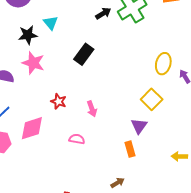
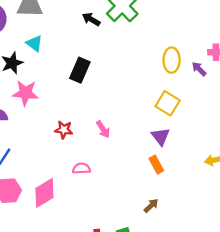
black arrow: (103, 13) -> (91, 19), turned -105
pink diamond: (32, 128) -> (44, 193), moved
pink semicircle: (77, 139) -> (81, 168), moved

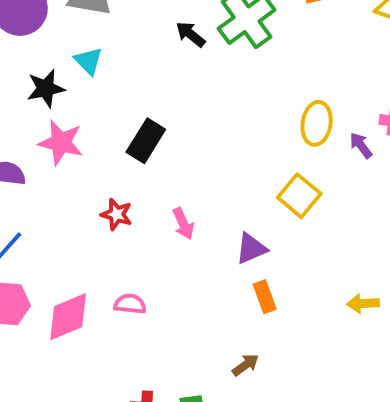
black rectangle: (80, 70) -> (146, 141), moved
purple triangle: (161, 136) -> (251, 249), moved, turned 36
pink semicircle: (81, 168) -> (130, 304), moved

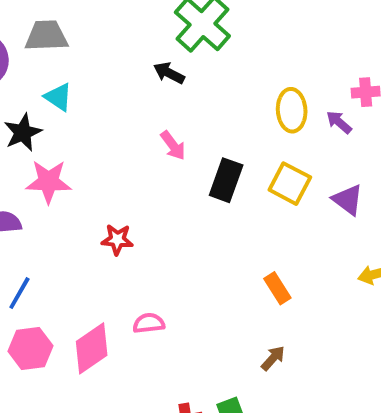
black arrow: (191, 34) -> (169, 73), moved
black rectangle: (146, 141) -> (226, 180), moved
pink arrow: (183, 224) -> (173, 145), moved
purple triangle: (251, 249) -> (348, 200), moved, turned -48

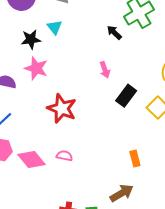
red star: (117, 239) -> (62, 108), size x1.8
pink diamond: (92, 348) -> (32, 159), turned 68
brown arrow: (273, 358) -> (122, 193), size x1.6

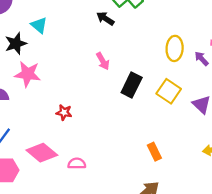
red star: (62, 108) -> (64, 112), size x0.5
pink diamond: (32, 159) -> (42, 153), moved

